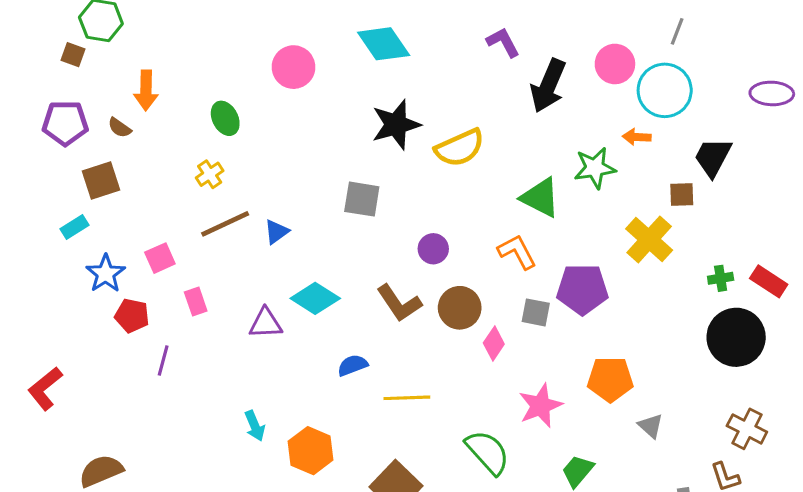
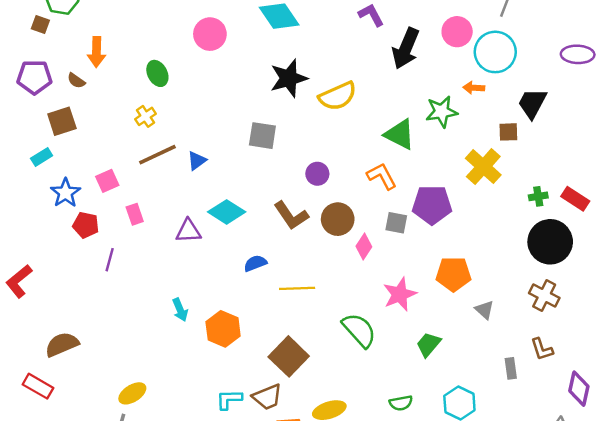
brown cross: (747, 429) -> (544, 295), moved

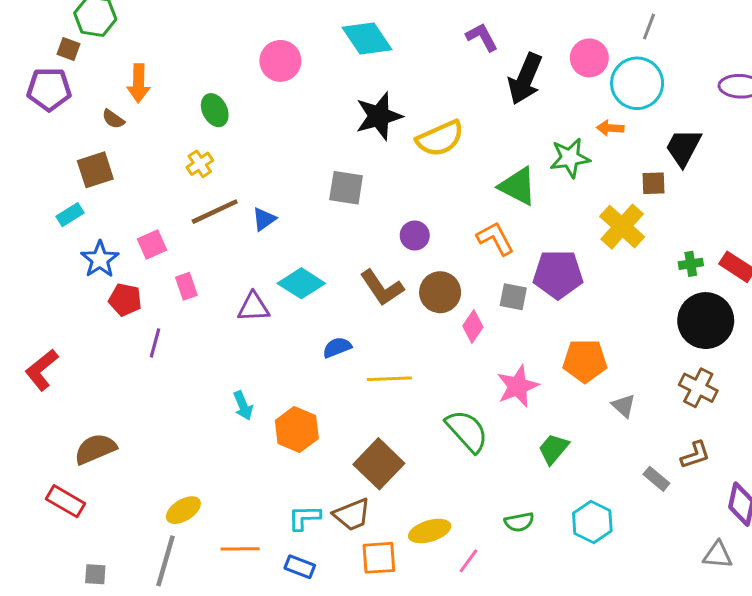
purple pentagon: (34, 77) -> (49, 89), moved
brown L-shape: (542, 349) -> (695, 455), turned -90
gray rectangle: (511, 368) -> (656, 479), turned -42

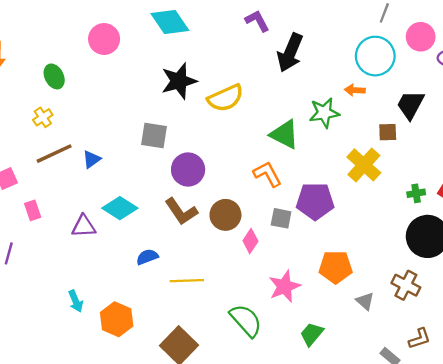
pink circle: (589, 58) -> (421, 37), moved
purple circle: (415, 235) -> (188, 169), moved, size x1.5
brown cross: (698, 388) -> (406, 285), moved

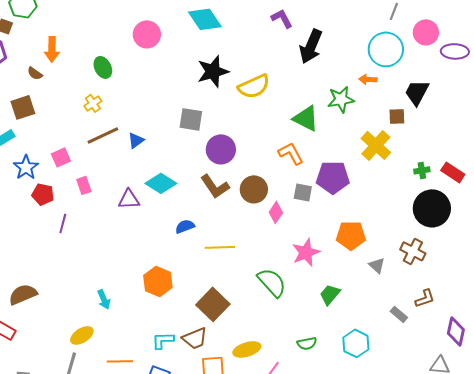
cyan arrow: (76, 301) -> (104, 299), moved

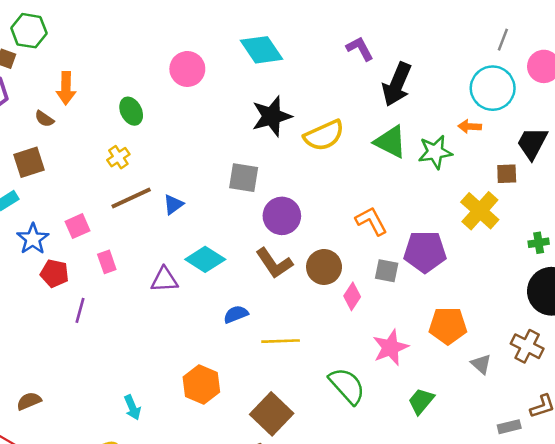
green triangle: (306, 118) -> (390, 142), moved
brown semicircle: (23, 294) -> (29, 401), size x0.7
gray rectangle: (399, 314) -> (509, 427), turned -54

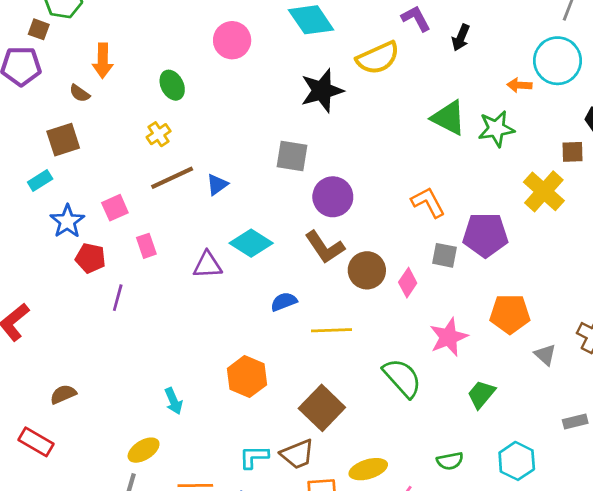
black arrow: (397, 84) -> (461, 38), moved, size x0.6
orange arrow: (470, 126) -> (519, 85), moved
yellow semicircle: (324, 135) -> (378, 58), moved
brown circle: (324, 267) -> (367, 270), moved

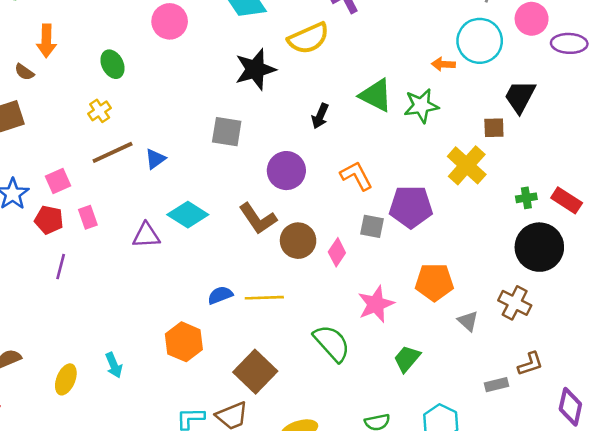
black arrow: (461, 38) -> (320, 116), moved
purple circle: (333, 197) -> (286, 171), moved
red pentagon: (90, 258) -> (49, 220), moved
blue semicircle: (284, 302) -> (220, 295), moved
yellow ellipse: (144, 450) -> (66, 379), moved, turned -36

